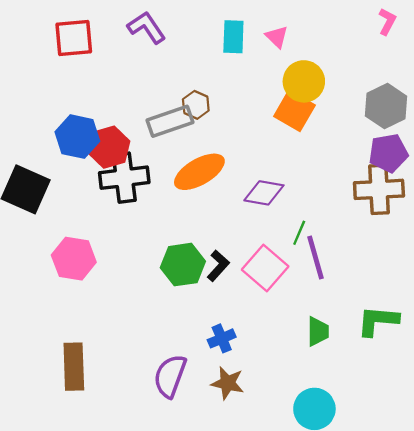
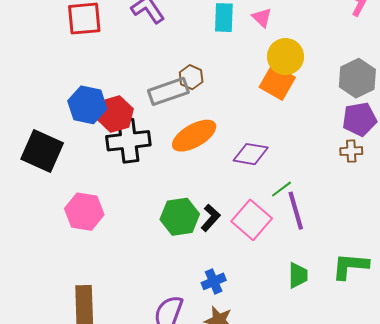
brown cross: (379, 189) -> (351, 151), size x0.5
green line: (299, 233) -> (281, 189), turned 30

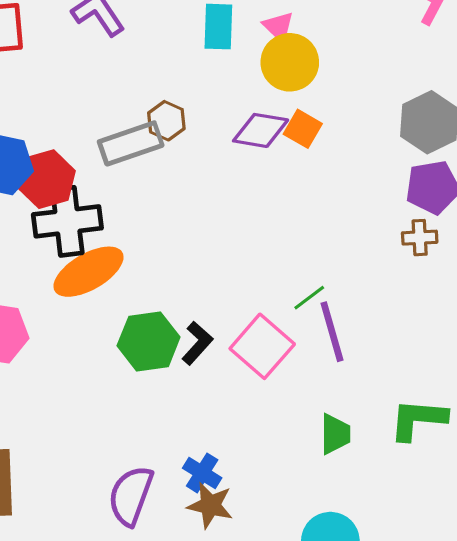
yellow circle: (286, 57) -> (290, 62), moved
orange square: (277, 82) -> (303, 129), size x0.7
orange ellipse: (194, 136) -> (88, 272), moved
purple diamond: (251, 154) -> (261, 130), moved
blue cross: (214, 281) -> (202, 473), moved, turned -35

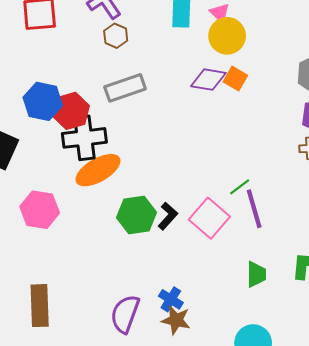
brown hexagon: (166, 121) -> (116, 36), moved

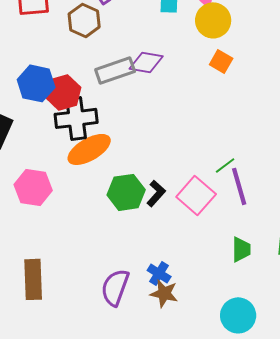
brown hexagon: (116, 36) -> (84, 20), moved, size x1.4
purple diamond: (208, 80) -> (146, 62), moved

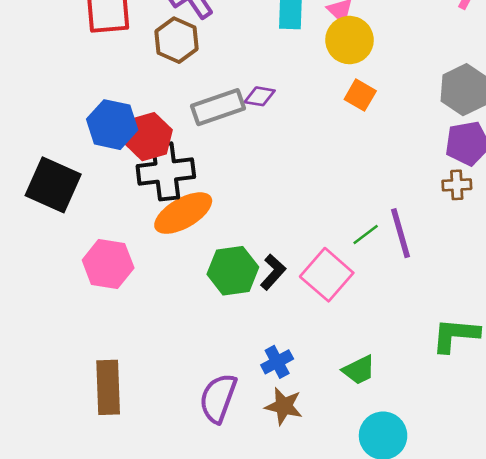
purple diamond: (146, 62) -> (260, 96), size x0.7
purple line: (239, 186) -> (400, 233), moved
green trapezoid: (241, 249) -> (359, 370), moved, turned 64
blue cross: (159, 273) -> (277, 362), moved, turned 30

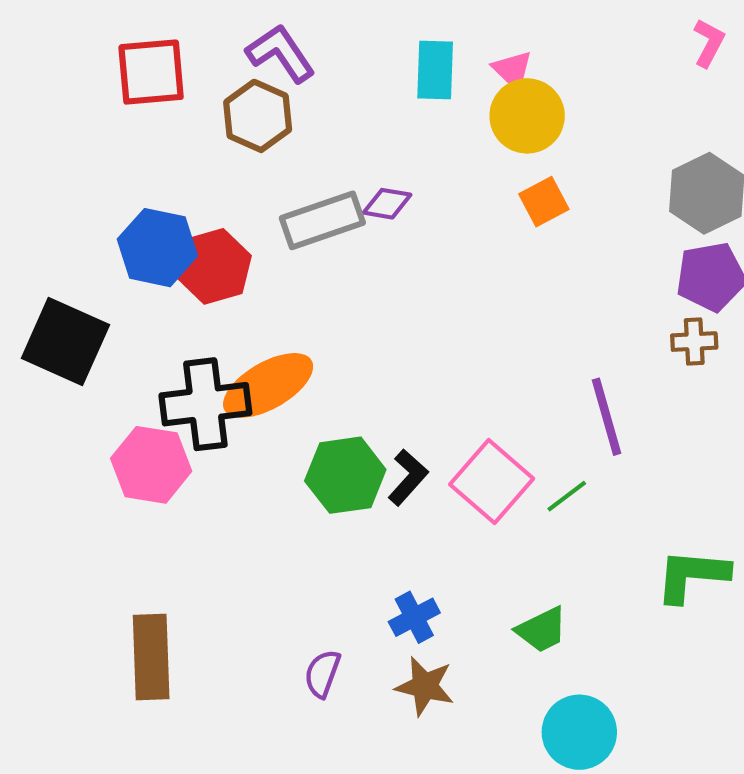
orange square: (360, 95) -> (544, 202), turned 32
black cross: (166, 171) -> (205, 404), moved
green line: (366, 234) -> (567, 496), moved
purple semicircle: (218, 398) -> (322, 674), size x0.6

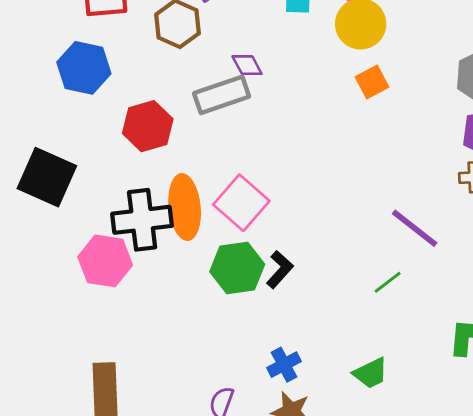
purple diamond: (387, 204) -> (247, 65), moved, turned 52
blue hexagon: (157, 248) -> (84, 68), moved
orange ellipse: (268, 385) -> (185, 207), turned -66
purple line: (606, 417) -> (415, 228), turned -36
pink square: (492, 481) -> (241, 203), moved

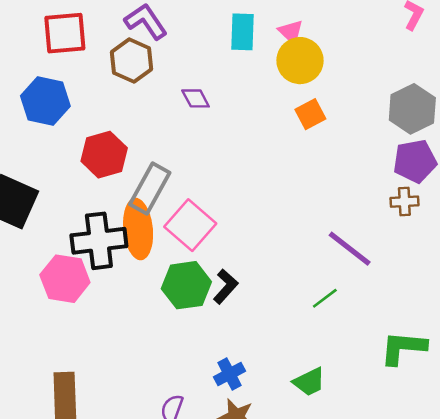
gray rectangle: (222, 95) -> (150, 189), moved, turned -42

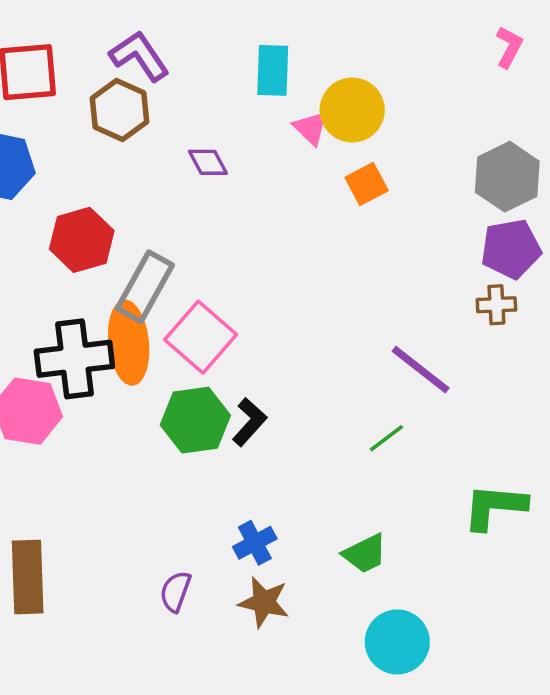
pink triangle: (291, 32) -> (311, 128), moved

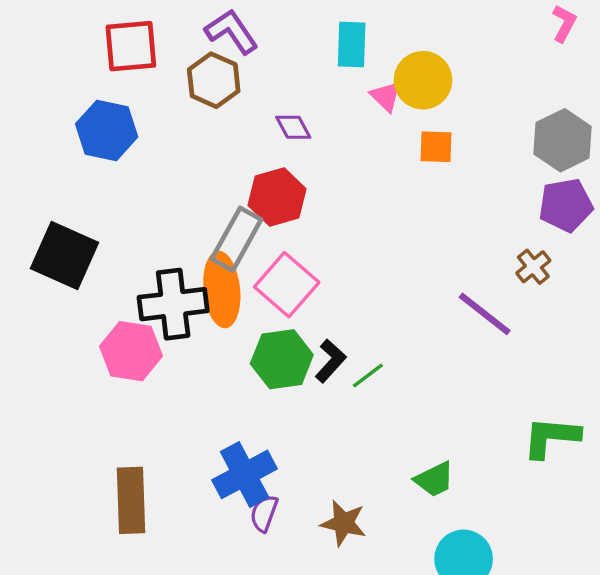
orange square: (367, 184) -> (436, 147), turned 30
red hexagon: (82, 240) -> (277, 197), moved
brown cross: (496, 305) -> (533, 267), moved, turned -36
green line: (386, 438) -> (368, 375), moved
blue cross: (255, 543) -> (245, 474), moved, size x1.6

